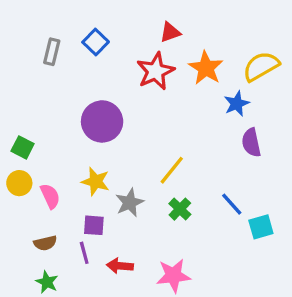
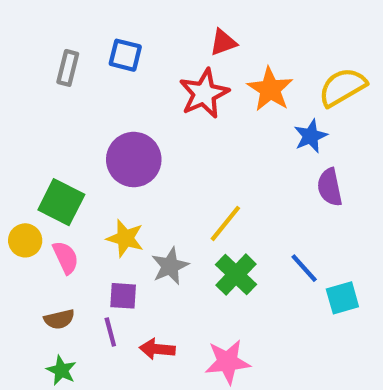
blue square: (96, 42) -> (125, 55), turned -30
green square: (23, 147) -> (61, 202), moved, size x1.5
green cross: (180, 209) -> (236, 275), size x1.4

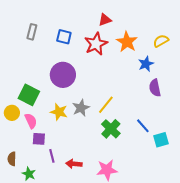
blue square: (125, 55) -> (64, 37), moved
yellow semicircle: (342, 87) -> (161, 41), size x0.7
gray star: (170, 266) -> (81, 108), moved
purple square: (123, 296) -> (39, 139), moved
brown semicircle: (59, 319) -> (12, 159), moved, turned 104

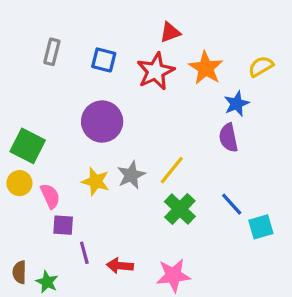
purple semicircle: (155, 88) -> (228, 138), moved
green square: (29, 95) -> (28, 146), moved
brown semicircle: (12, 159) -> (19, 272), moved

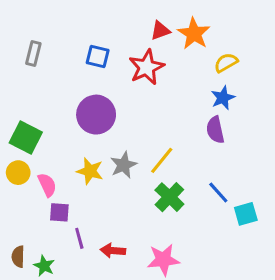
gray rectangle: (52, 52) -> (33, 53), moved
yellow semicircle: (261, 66) -> (226, 63), moved
orange star: (206, 68) -> (194, 34), moved

